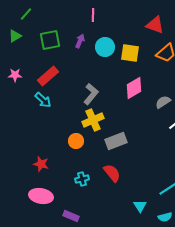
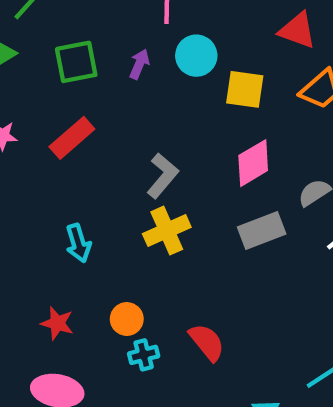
cyan circle: (105, 47) -> (196, 56), moved
cyan arrow: (43, 100) -> (78, 243), moved, turned 30
orange circle: (76, 141) -> (127, 319), moved
gray rectangle: (116, 141) -> (262, 231), moved

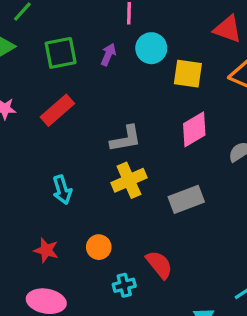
gray L-shape: (163, 176) -> (126, 139), turned 40
gray rectangle: (262, 231) -> (186, 199), moved
cyan cross: (144, 355) -> (124, 285), moved

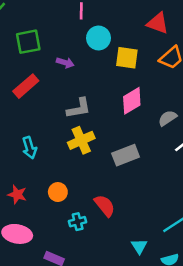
purple arrow: (108, 55) -> (65, 63), moved, turned 84

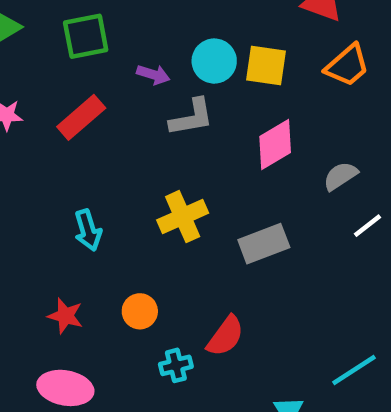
cyan circle: (98, 38) -> (214, 61), moved
gray L-shape: (79, 108) -> (192, 117), moved
red semicircle: (105, 206) -> (225, 336), turned 75

